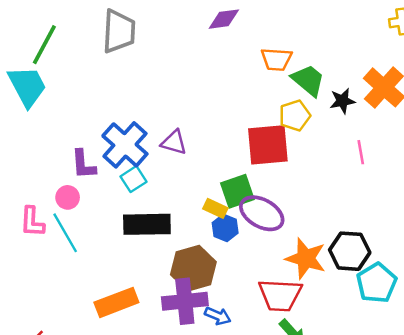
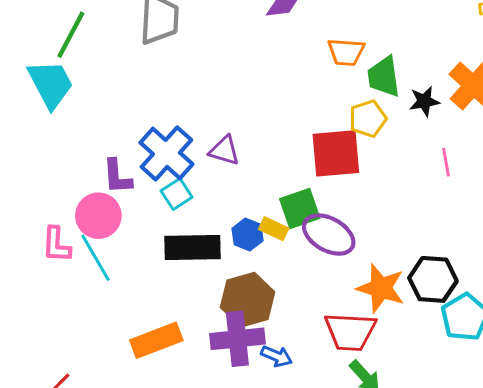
green trapezoid: (308, 80) -> (384, 77), turned -138
pink circle: (68, 197) -> (98, 216), size x1.6
blue hexagon: (225, 228) -> (248, 235), moved

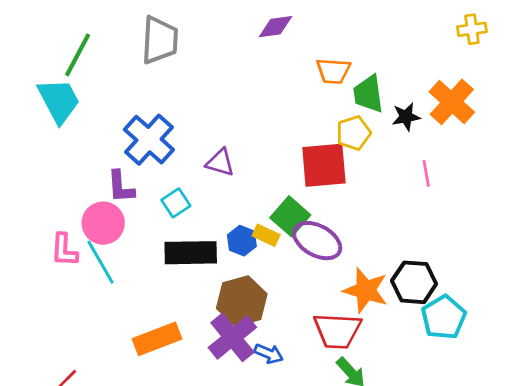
blue cross: (166, 153) -> (149, 140), moved
green square: (300, 208) -> (290, 216), turned -30
purple cross: (237, 339) -> (232, 337), turned -33

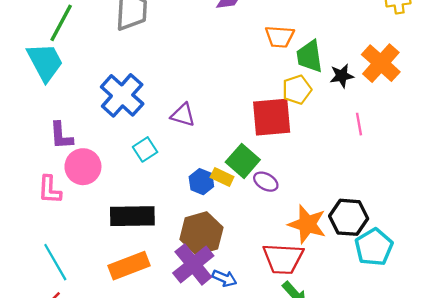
purple L-shape: (121, 187) -> (61, 136), moved
purple ellipse: (317, 241) -> (266, 182), size x0.6
black rectangle: (191, 253) -> (132, 216), moved
cyan line: (101, 262) -> (55, 262), moved

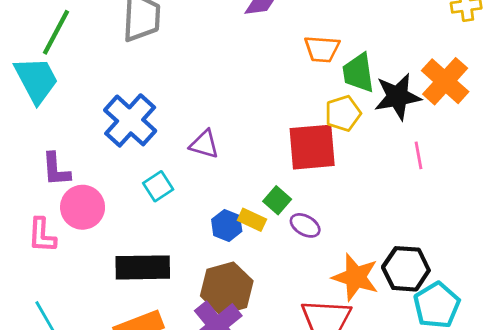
black star: (342, 76) -> (398, 97), size x1.6
green square: (243, 161) -> (277, 200), size x0.7

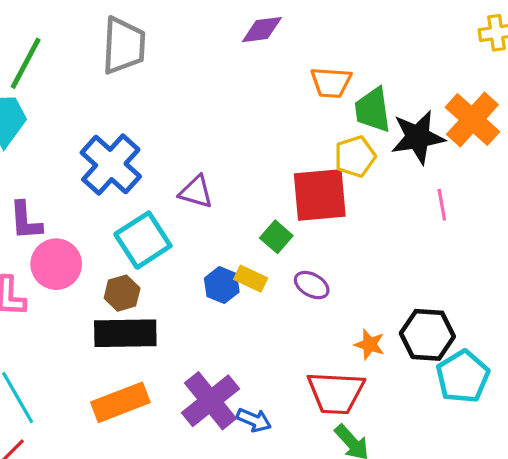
cyan square: (158, 186) -> (143, 240), size x1.6
green square: (277, 200) -> (276, 237), moved
orange star: (356, 277) -> (370, 344), size x0.6
brown hexagon: (227, 288) -> (122, 293), moved, size x0.6

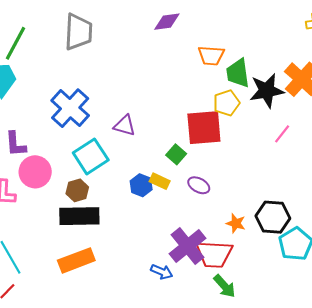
pink line: (442, 205) -> (282, 134), turned 48
purple cross: (210, 401) -> (187, 246), moved

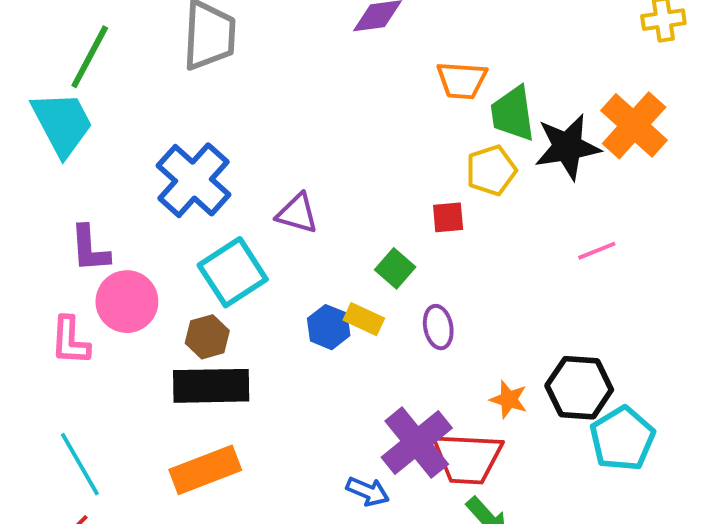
red square: (204, 128) -> (448, 217), size x0.5
pink line: (282, 134) -> (597, 251), moved, turned 30
purple ellipse: (199, 185) -> (438, 327), turned 50

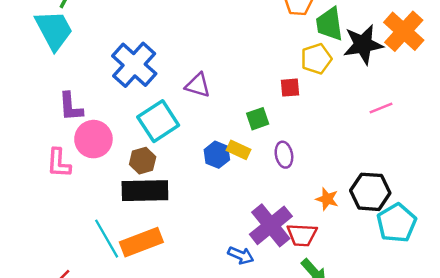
green square: (395, 268) -> (258, 119), turned 30
red trapezoid: (468, 458) -> (302, 235), size x0.7
cyan line: (80, 464) -> (107, 239), moved

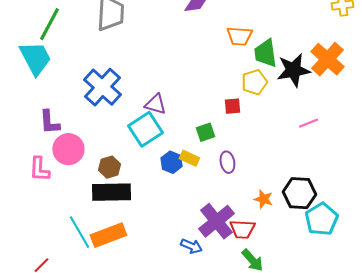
cyan square: (158, 121) -> (145, 129), moved

